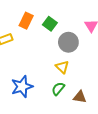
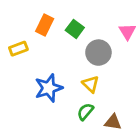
blue star: (22, 87) -> (49, 88), moved

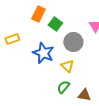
orange rectangle: (45, 25) -> (38, 14), moved
blue star: (49, 88) -> (43, 53), moved, turned -30

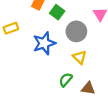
blue star: (43, 53) -> (44, 43), turned 30
yellow triangle: (67, 66) -> (80, 57), moved

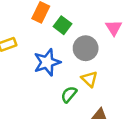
green semicircle: (66, 80) -> (69, 94), moved

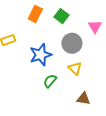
green square: (63, 25) -> (61, 16), moved
green semicircle: (69, 94) -> (50, 81), moved

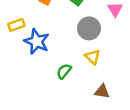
blue star: (41, 55) -> (37, 41), moved, turned -30

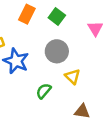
gray circle: (89, 28) -> (57, 51), moved

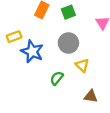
green square: (57, 16) -> (68, 12), turned 32

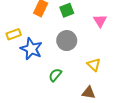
yellow triangle: (82, 65) -> (94, 65), moved

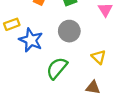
green semicircle: (55, 75) -> (57, 68), size x1.5

